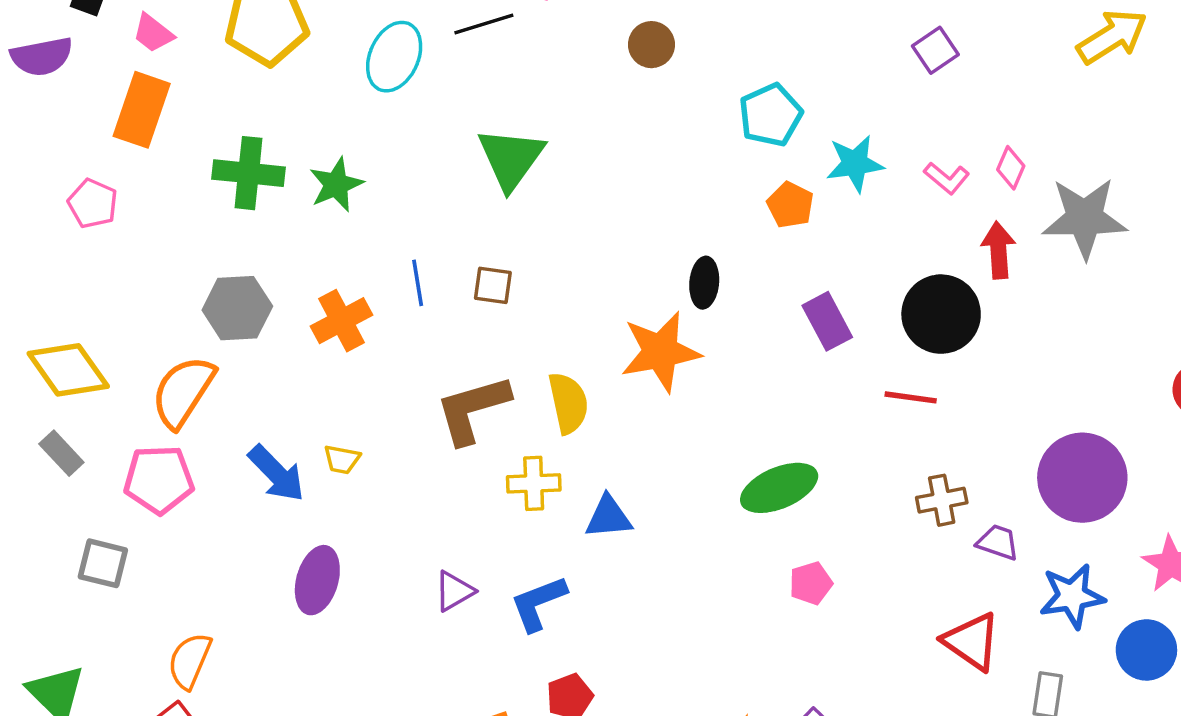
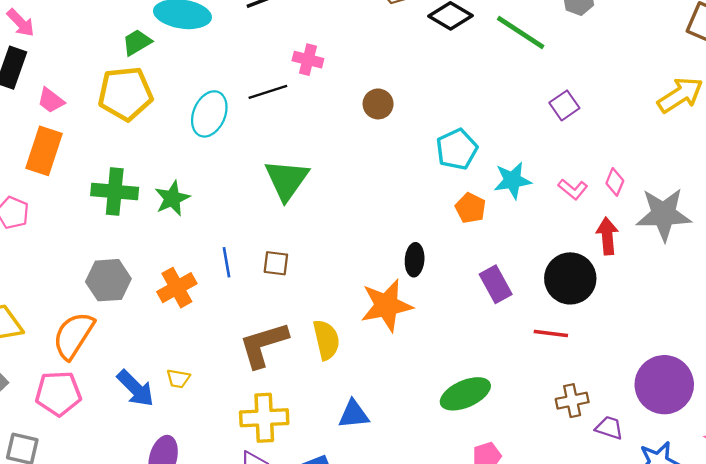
yellow cross: (534, 483) -> (264, 418), moved, size x1.4

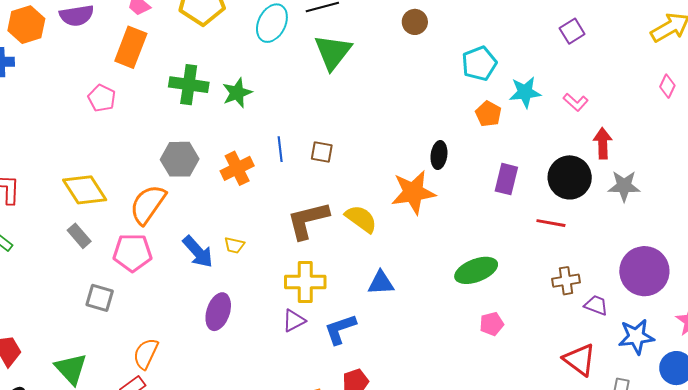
green triangle: (287, 180) -> (333, 52), moved
pink diamond: (615, 182) -> (667, 86), moved
gray star: (664, 214) -> (624, 186), moved, size x0.7
purple rectangle: (496, 284) -> (506, 179), turned 40
yellow semicircle: (326, 340) -> (361, 219), turned -44

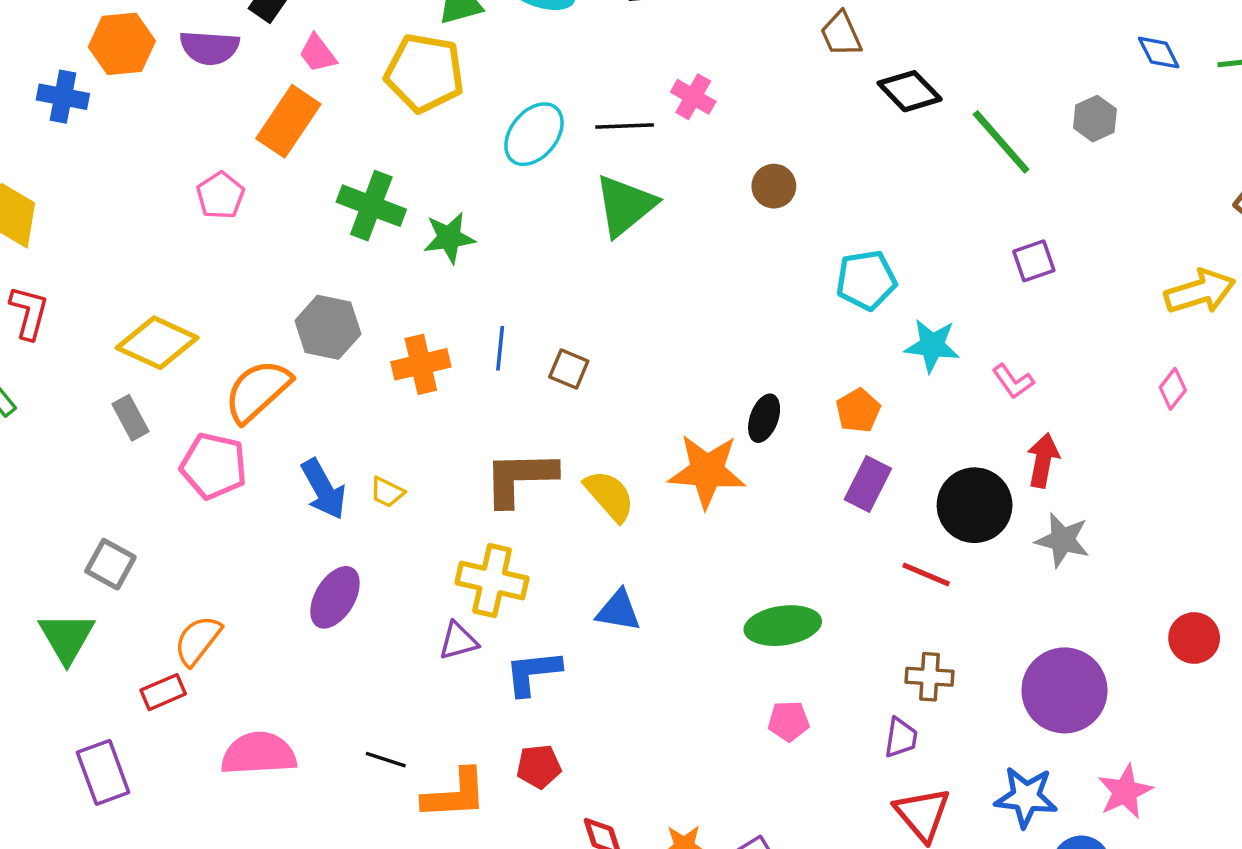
orange pentagon: (488, 114) -> (858, 410), moved
yellow diamond: (85, 190) -> (157, 343), turned -45
gray square: (100, 298) -> (110, 564), moved
purple trapezoid: (596, 305) -> (901, 738), moved, turned 65

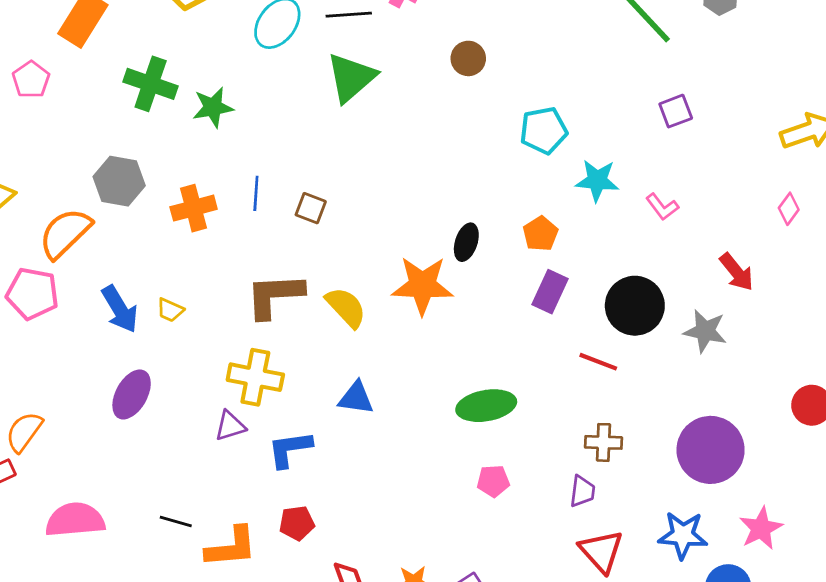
red arrow: (1043, 460) -> (737, 272), moved, turned 132

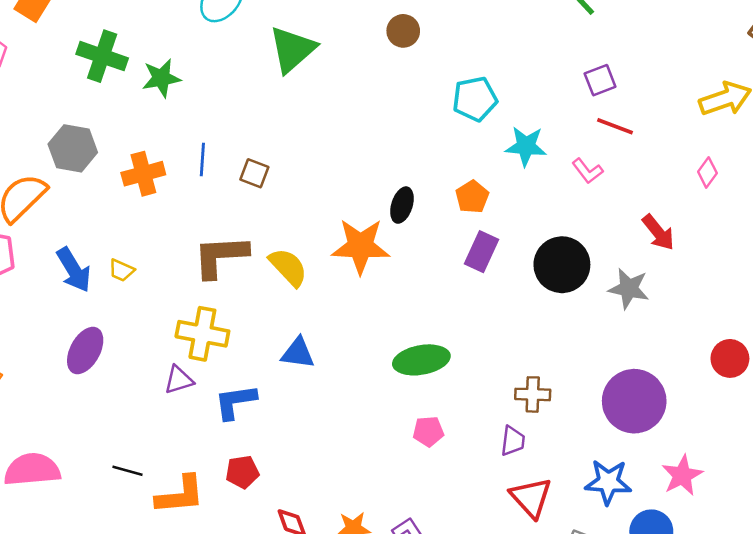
red line: (598, 362) -> (615, 126), moved

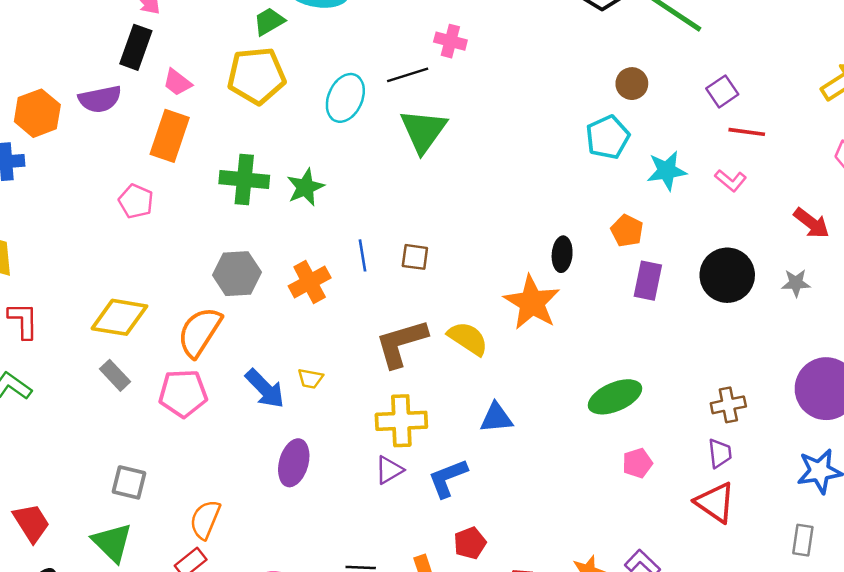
brown circle: (403, 31) -> (632, 84), moved
orange star: (361, 246) -> (532, 302), turned -30
gray star: (629, 289) -> (796, 283), size x0.7
red triangle: (531, 498) -> (715, 502), moved

